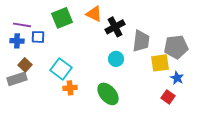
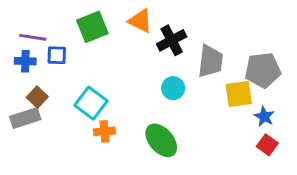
red square: (168, 97) -> (267, 145), moved

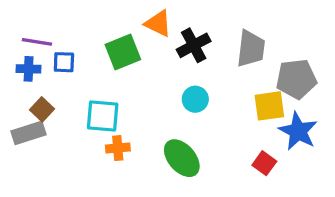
green square: (92, 27) -> (123, 52), moved
gray trapezoid: (210, 61) -> (251, 49), moved
cyan square: (91, 103) -> (103, 116), turned -32
blue star: (264, 116) -> (298, 131), size x1.6
red square: (267, 145) -> (264, 163), moved

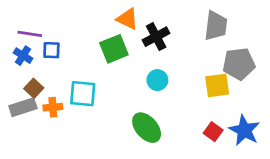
gray trapezoid: (251, 49) -> (216, 26), moved
green square: (123, 52) -> (114, 49), moved
blue cross: (29, 69) -> (23, 56), turned 30
blue star: (298, 131) -> (244, 130), moved
orange cross: (118, 148) -> (53, 107), moved

